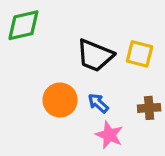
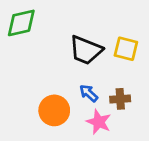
orange circle: (60, 100) -> (54, 110), moved
brown cross: (149, 108) -> (120, 99), moved

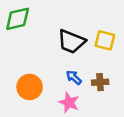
orange circle: (54, 110) -> (30, 87), moved
pink star: (99, 122) -> (69, 103), moved

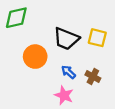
brown cross: (100, 82) -> (93, 76), turned 32
orange circle: (30, 87) -> (35, 57), moved

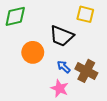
yellow square: (97, 38) -> (85, 14), moved
brown cross: (93, 76) -> (86, 71), size x1.5

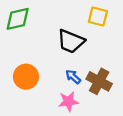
orange circle: (33, 52) -> (26, 77), moved
pink star: (60, 88) -> (68, 101), turned -30

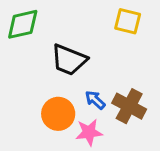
black trapezoid: (71, 41) -> (69, 60), moved
orange circle: (26, 77) -> (58, 114), moved

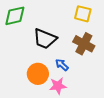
brown cross: (129, 106) -> (84, 44), moved

